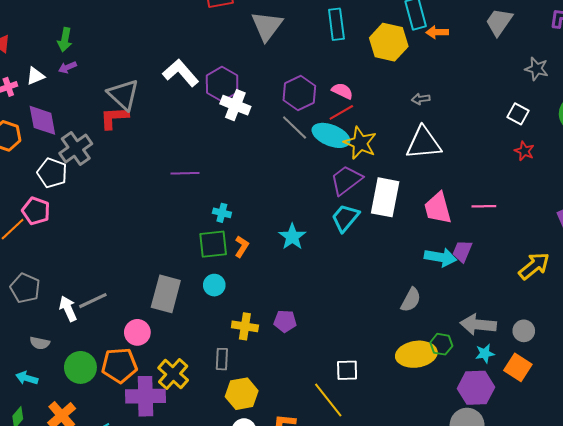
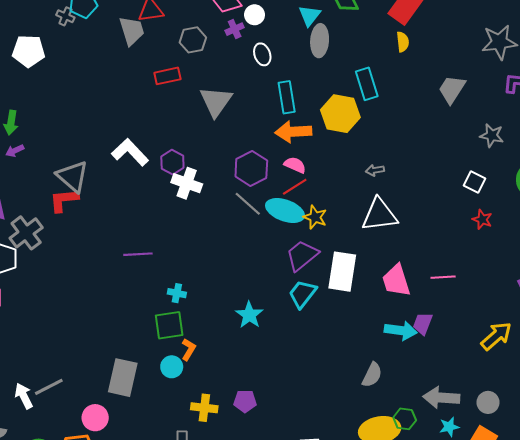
orange arrow: (437, 32) -> (293, 132), moved, size x1.6
purple hexagon: (222, 84) -> (172, 162), size x0.7
yellow star: (360, 143) -> (315, 217), size x0.7
orange L-shape: (242, 247) -> (189, 349), moved

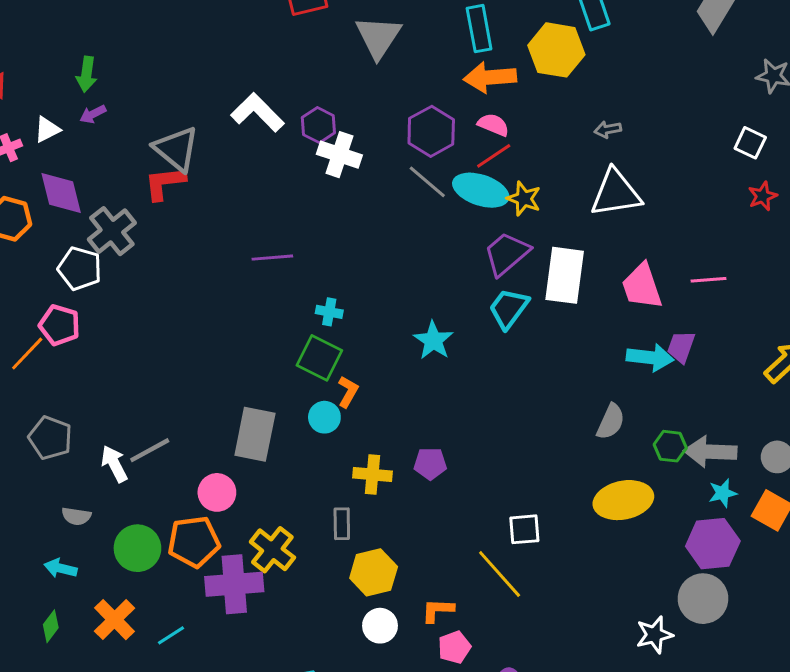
red star: (482, 219) -> (763, 196), turned 30
green square: (169, 325) -> (319, 358), turned 36
green hexagon: (405, 419) -> (670, 446), moved

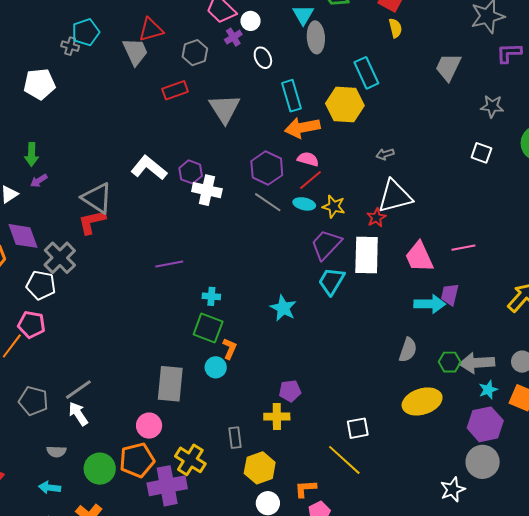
cyan ellipse: (481, 190) -> (304, 204), size x0.6
red star: (763, 196) -> (376, 218), moved
gray line: (150, 450) -> (78, 390), moved
yellow cross: (372, 475) -> (277, 417), moved

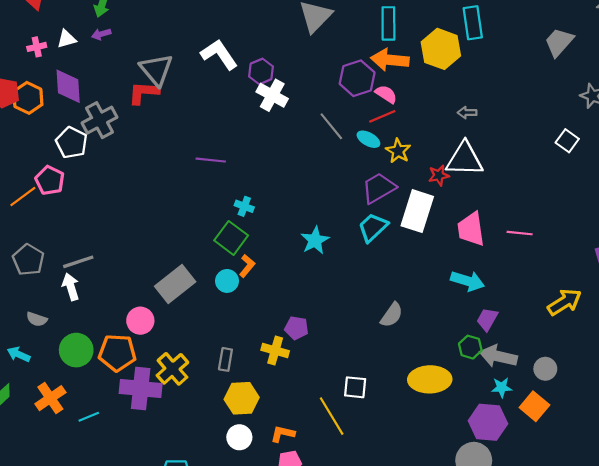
purple hexagon: (267, 168) -> (357, 78), moved
purple trapezoid: (450, 295) -> (487, 319), moved
gray semicircle: (408, 350) -> (392, 315), moved
gray rectangle: (170, 384) -> (175, 284), turned 30

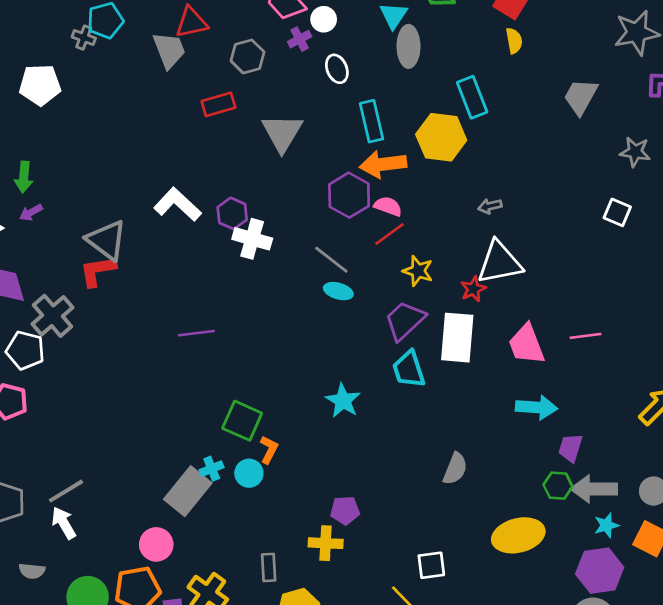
cyan ellipse: (368, 139) -> (338, 291), moved
cyan cross: (244, 206) -> (212, 469), moved, turned -30
cyan trapezoid: (373, 227) -> (409, 369), turned -52

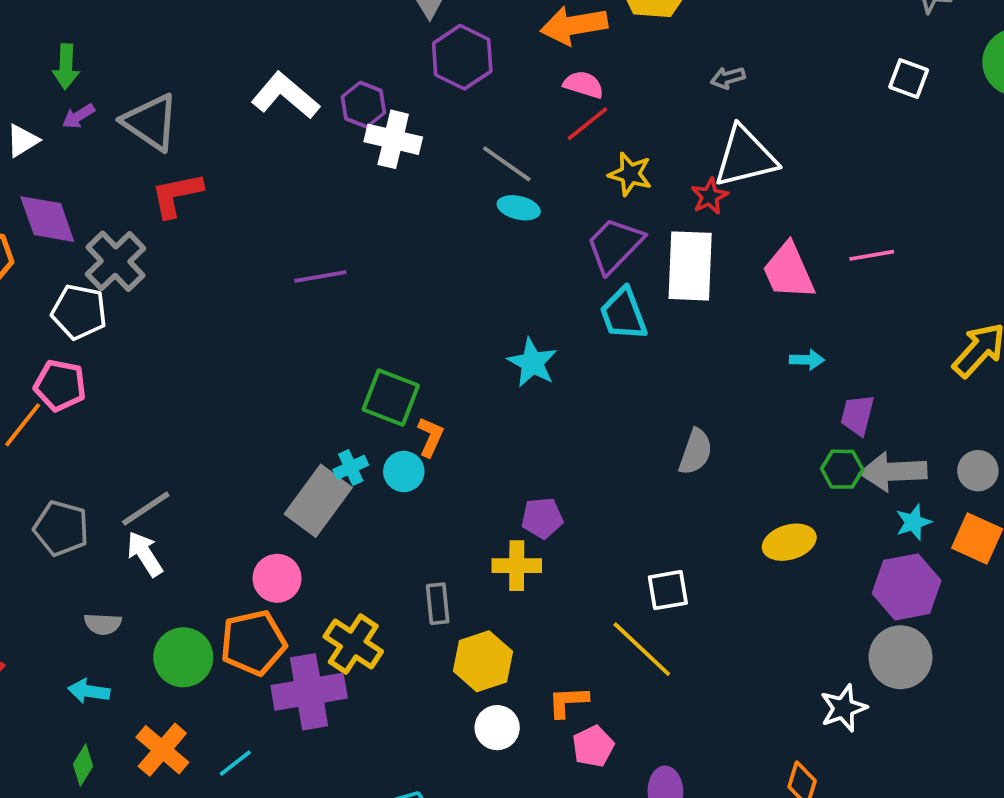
purple hexagon: (349, 195) -> (462, 57), moved
gray triangle: (107, 240) -> (151, 122), moved
cyan arrow: (537, 407) -> (807, 360), size x0.6
yellow ellipse: (518, 535) -> (789, 542), size x0.7

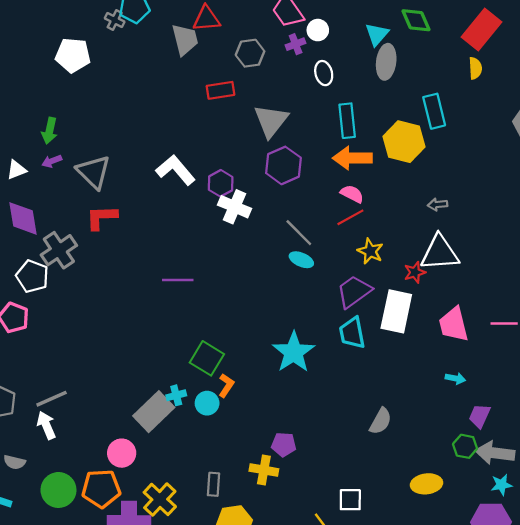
cyan star: (532, 363) -> (294, 352), size x1.4

